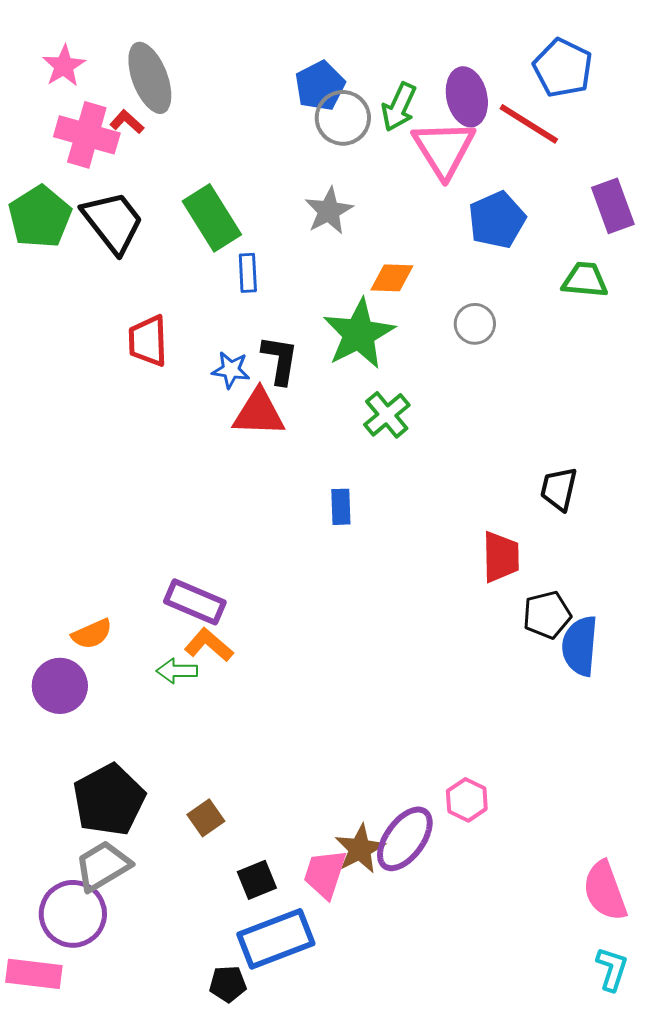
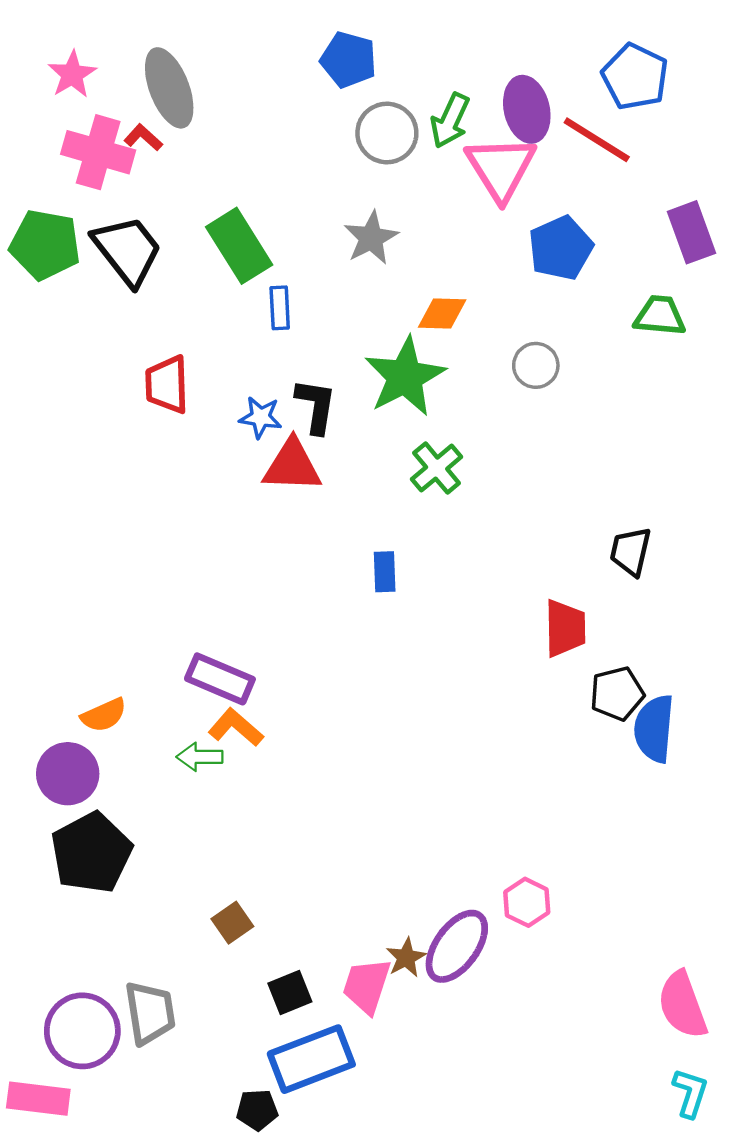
blue pentagon: (320, 86) -> (349, 60), moved, turned -30
green pentagon: (40, 217) -> (45, 245), turned -30
black pentagon: (109, 800) -> (91, 853), moved
brown star: (360, 849) -> (406, 958), size x0.7
gray trapezoid: (103, 866) -> (150, 1013), moved, turned 112

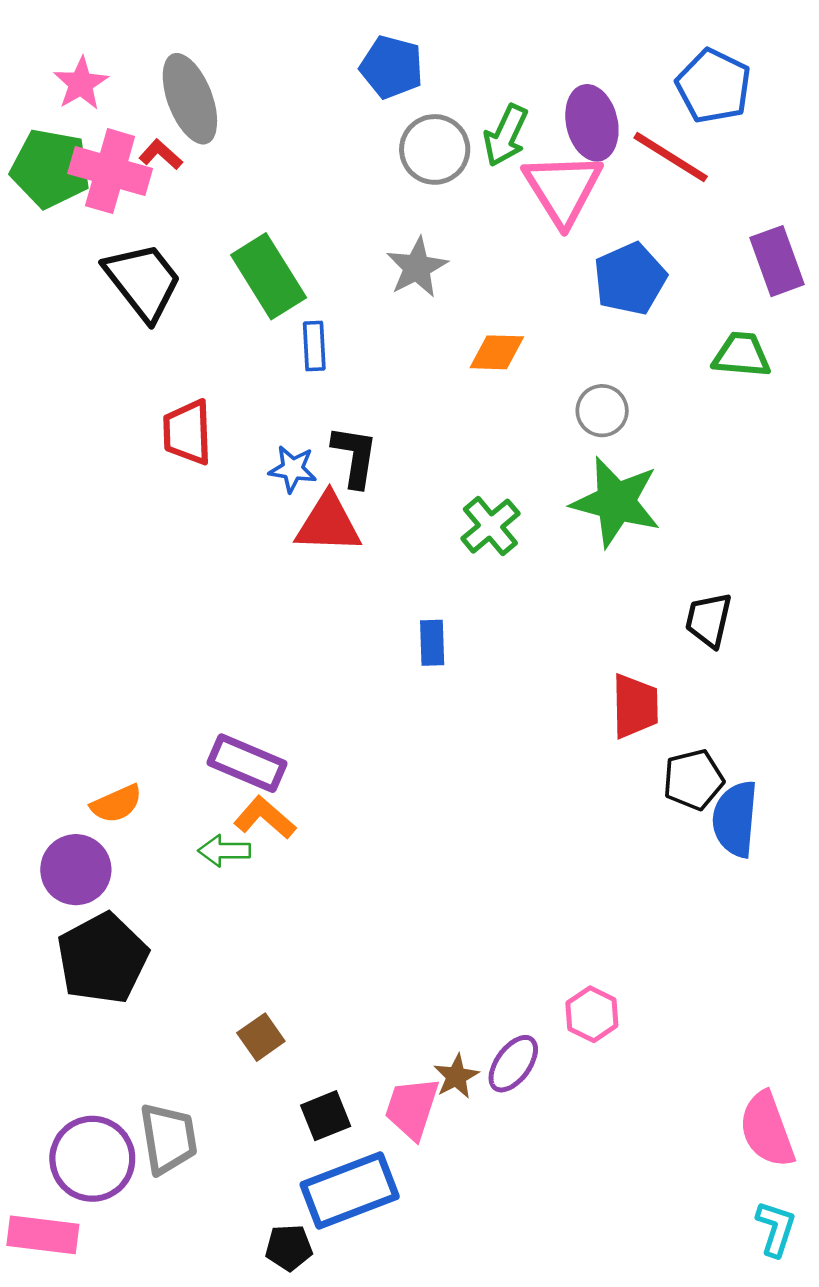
green pentagon: (45, 245) -> (50, 168), moved
green star: (405, 377) -> (616, 502), moved, turned -30
purple ellipse: (457, 946) -> (513, 1064), size x0.7

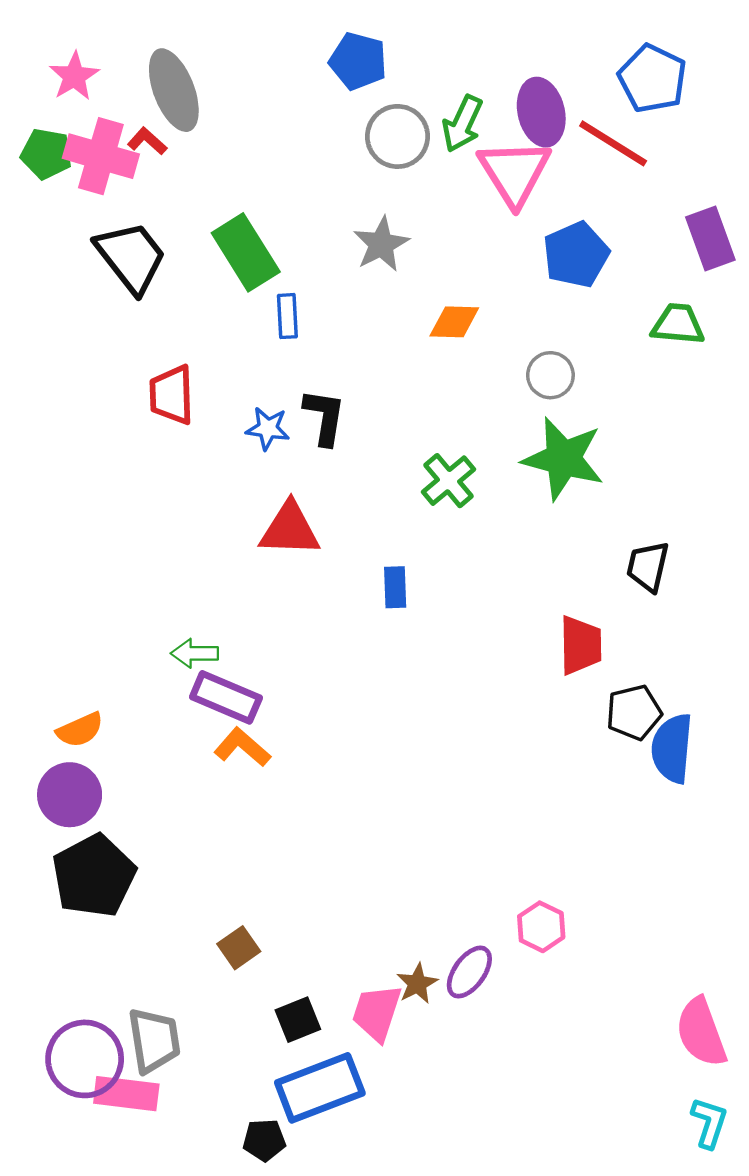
green pentagon: (50, 168) -> (46, 154), size x0.7
red triangle: (328, 524) -> (290, 529), moved
orange semicircle: (116, 804) -> (80, 730), moved
green arrow: (224, 851) -> (195, 653), moved
pink rectangle: (43, 1235) -> (126, 1094), moved

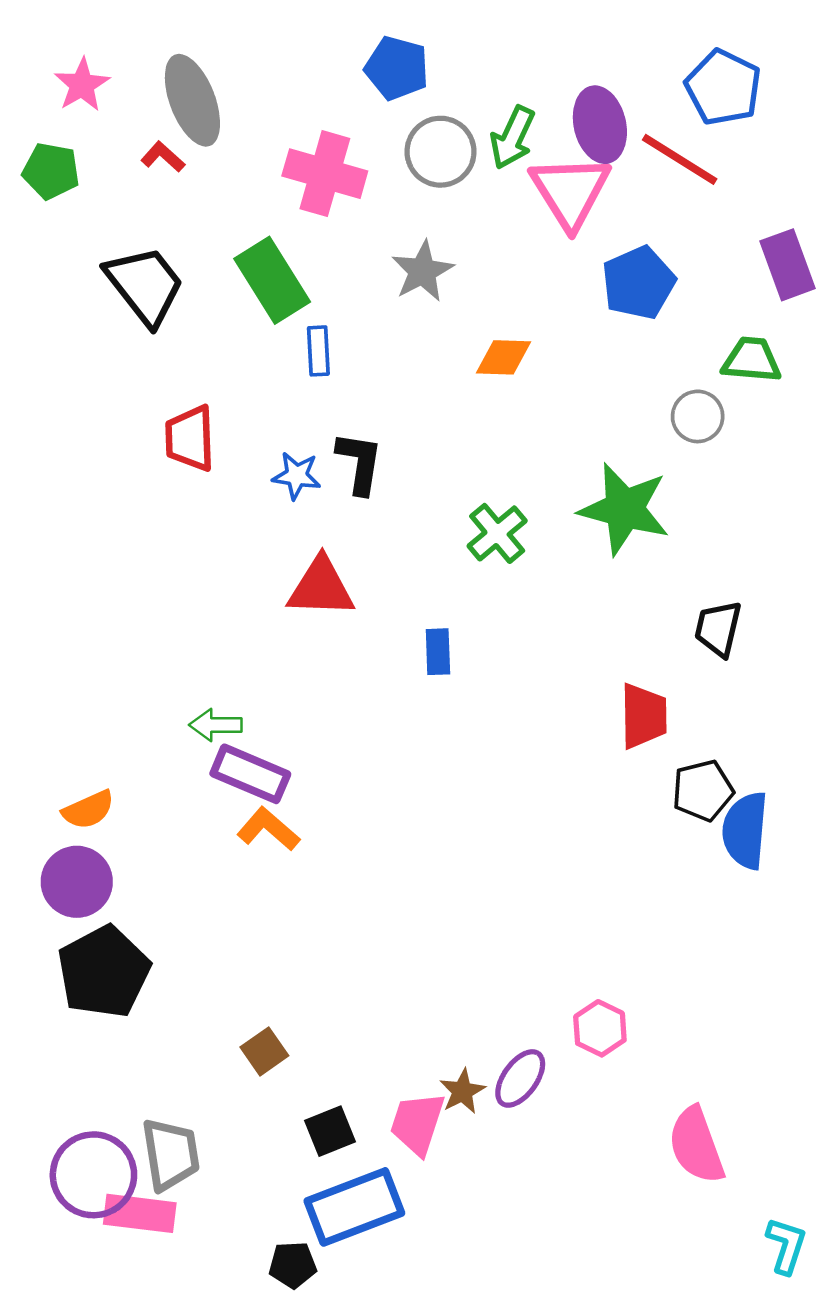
pink cross: (101, 156) -> (325, 174), moved
gray circle: (550, 375) -> (698, 416), moved
pink semicircle: (701, 1032) -> (696, 1145), moved

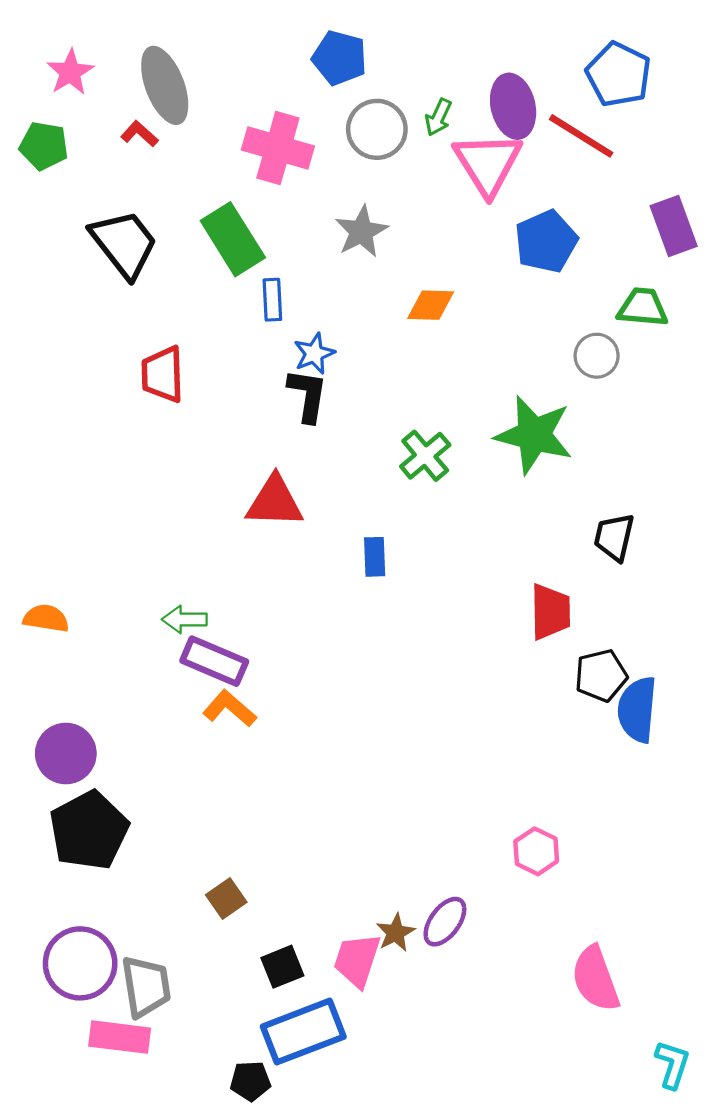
green arrow: (512, 138) -> (438, 117), size x0.7
blue star: (297, 476) -> (314, 354), moved, turned -30
orange semicircle: (88, 810) -> (46, 618), moved, turned -147
pink hexagon: (600, 1028) -> (536, 851), moved
purple circle: (93, 1175) -> (80, 963), moved

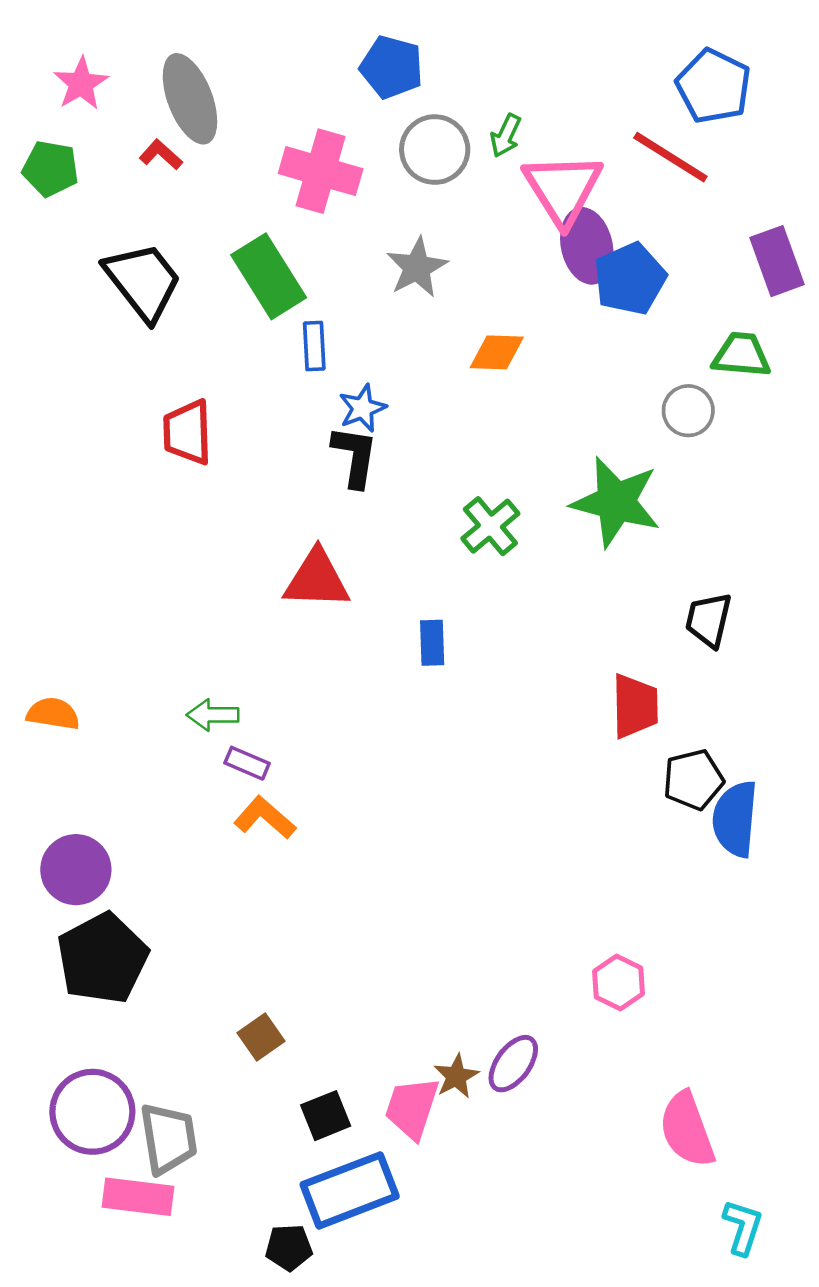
purple ellipse: (513, 106) -> (587, 246), moved
purple rectangle: (214, 661) -> (247, 763), size x0.6
cyan L-shape: (672, 1064) -> (743, 1227), moved

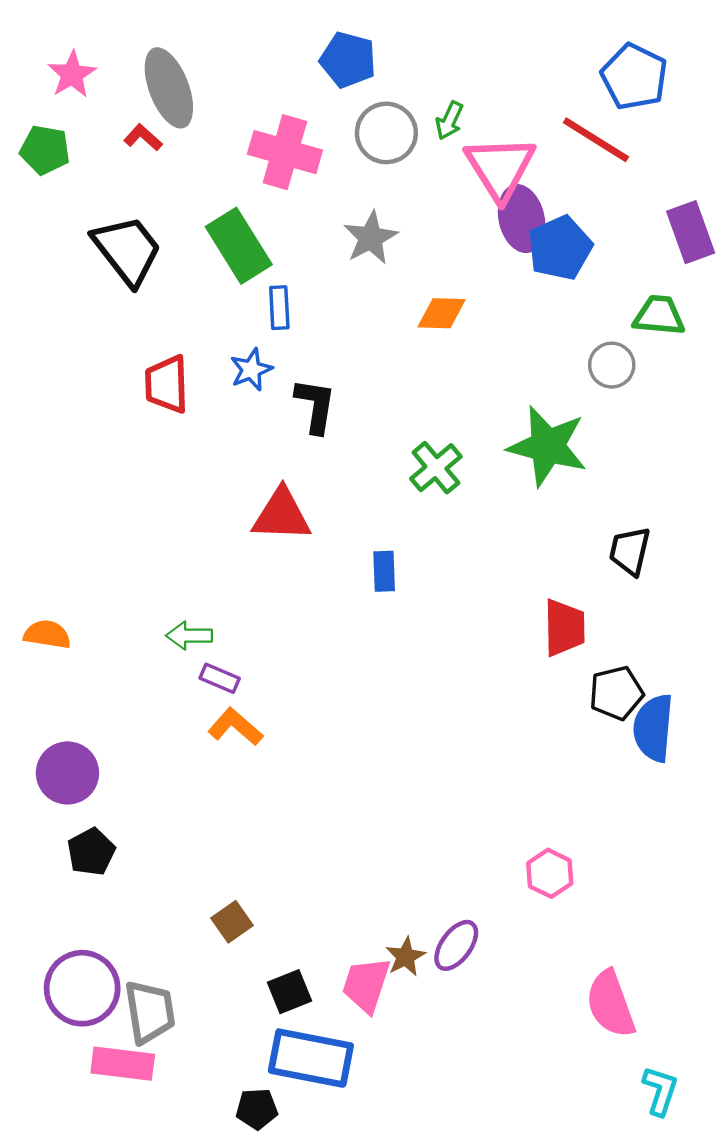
blue star: (362, 408) -> (251, 370), moved
black pentagon: (103, 958) -> (91, 852), size x0.6
blue rectangle: (350, 1190) -> (311, 1058), turned 32

